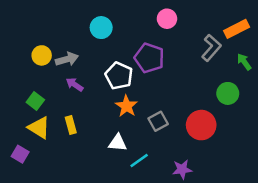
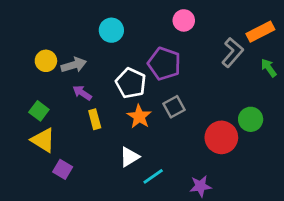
green circle: (228, 93) -> (251, 119), moved
gray square: (158, 121) -> (174, 107), moved
yellow rectangle: (71, 125) -> (95, 119), moved
white triangle: (118, 143) -> (129, 157), turned -36
purple square: (20, 154) -> (63, 169), moved

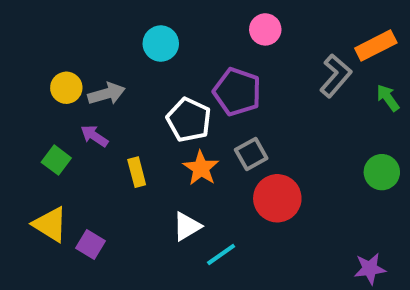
purple arrow: (82, 93) -> (94, 136), moved
green circle: (251, 119) -> (382, 172), moved
red circle: (221, 137) -> (277, 198), moved
yellow triangle: (43, 140) -> (50, 224), moved
purple star: (200, 186) -> (370, 269), moved

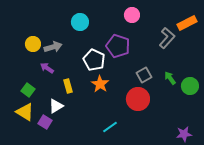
green arrow: (388, 98) -> (170, 78), moved
gray square: (251, 154) -> (144, 75), moved
green square: (56, 160) -> (28, 90), moved
white triangle: (187, 226) -> (56, 106), moved

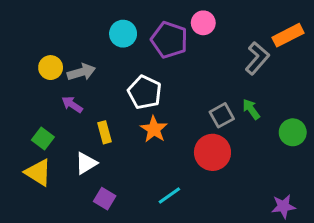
purple pentagon: (118, 46) -> (169, 40), moved
green arrow: (170, 78) -> (251, 109), moved
purple square: (45, 122) -> (105, 199), moved

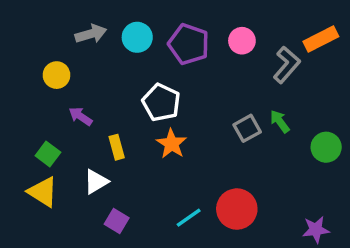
pink circle: (203, 23) -> (242, 41), moved
gray arrow: (81, 72) -> (91, 34), moved
red circle: (212, 152) -> (237, 209), moved

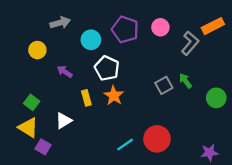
cyan circle: (137, 37) -> (91, 40), moved
purple arrow: (81, 116) -> (65, 72), moved
yellow rectangle: (117, 147) -> (86, 98), moved
purple square: (117, 221) -> (43, 147), moved

